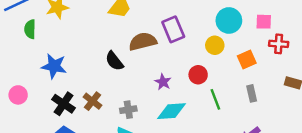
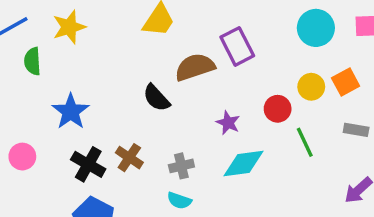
yellow circle: (215, 45) -> (311, 87), moved
blue star: (54, 66) -> (71, 112), turned 30
gray rectangle: (252, 93) -> (356, 130), turned -63

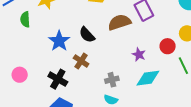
black semicircle: (156, 98) -> (87, 35), moved
blue star: (71, 112) -> (59, 41), moved
brown cross: (129, 158) -> (81, 61), moved

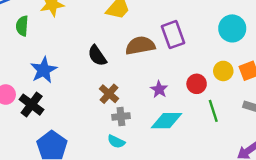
blue star: (59, 41) -> (44, 70), moved
brown cross: (81, 61) -> (109, 94), moved
black cross: (58, 79) -> (32, 105), moved

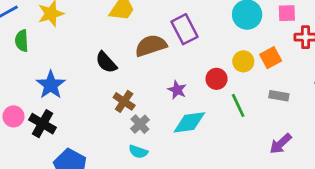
gray cross: (121, 116) -> (140, 124), turned -30

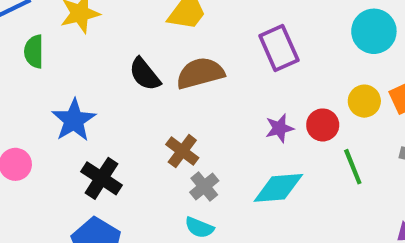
brown semicircle: (151, 46) -> (200, 73), moved
black semicircle: (106, 62) -> (145, 74), moved
purple star: (177, 90) -> (279, 128), moved, turned 30
black cross: (43, 124) -> (102, 178), moved

